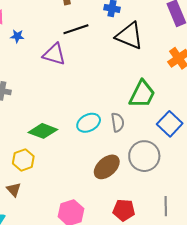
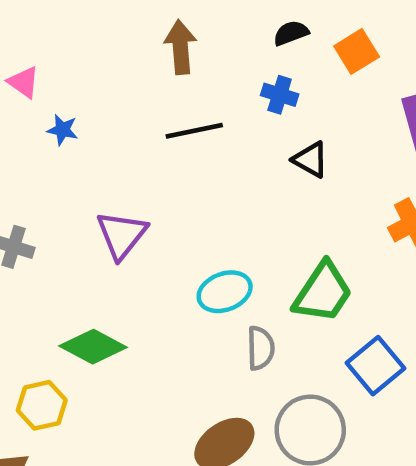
black triangle: (129, 36) -> (310, 160), size x0.6
purple triangle: (54, 54) -> (122, 235), moved, turned 45
cyan ellipse: (89, 123) -> (225, 292), moved

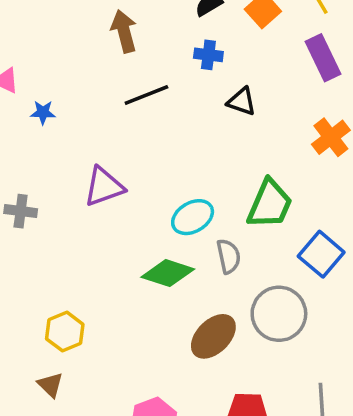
purple triangle: (122, 235) -> (104, 187), turned 42
green diamond: (93, 347) -> (168, 273), moved

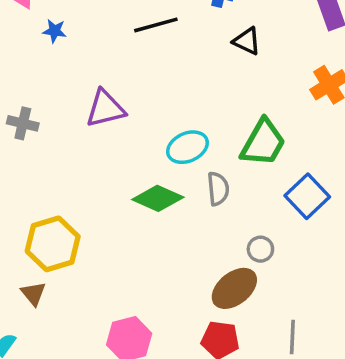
gray circle: (279, 314) -> (260, 249), size x0.5
yellow hexagon: (65, 332) -> (53, 244), size x1.4
brown ellipse: (213, 336) -> (234, 288), moved

